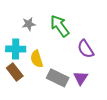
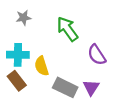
gray star: (29, 24) -> (24, 18), moved

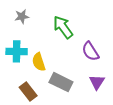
brown rectangle: (17, 81) -> (28, 92), moved
purple triangle: (91, 87) -> (97, 82), moved

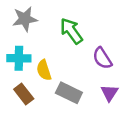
gray star: (22, 17) -> (25, 19), size x1.5
brown rectangle: (28, 92) -> (24, 94), moved

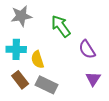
gray rectangle: (69, 93) -> (47, 85), moved

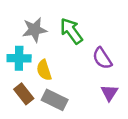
gray star: (21, 16) -> (34, 30), moved

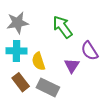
gray star: (34, 30) -> (18, 23), moved
purple triangle: (109, 93) -> (72, 66), moved

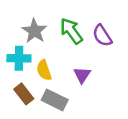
gray star: (18, 23) -> (34, 31), moved, turned -30
purple semicircle: (90, 51) -> (102, 36), moved

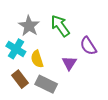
purple semicircle: (102, 36) -> (88, 46), moved
cyan cross: (19, 58) -> (16, 49), turned 30

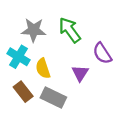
gray star: (29, 26) -> (34, 30), turned -30

